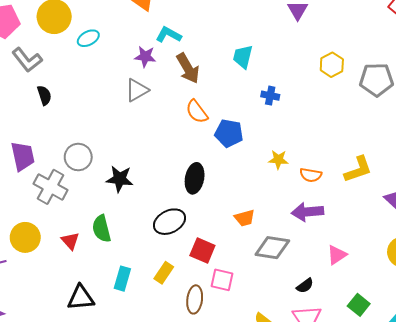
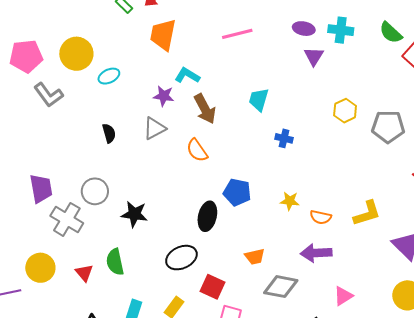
black semicircle: (44, 95) -> (109, 133), moved
orange semicircle: (197, 112) -> (197, 150), moved
blue pentagon: (229, 133) -> (237, 192), moved

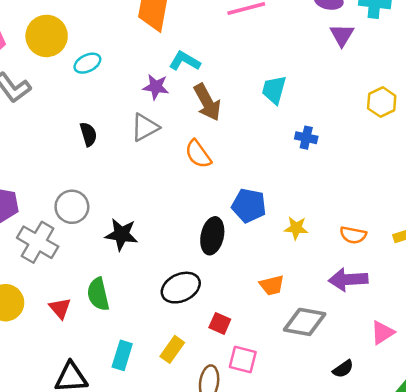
yellow star: (290, 201) -> (296, 228), moved
red square: (213, 287) -> (220, 323), size x0.7

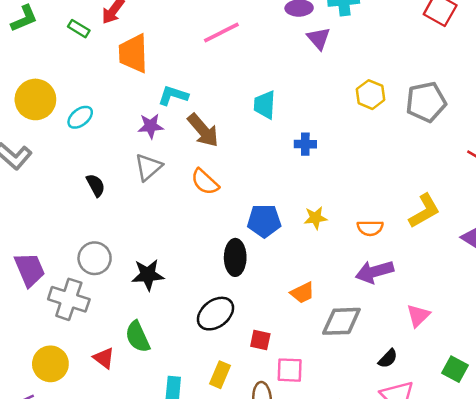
yellow star: (296, 228) -> (316, 218), moved

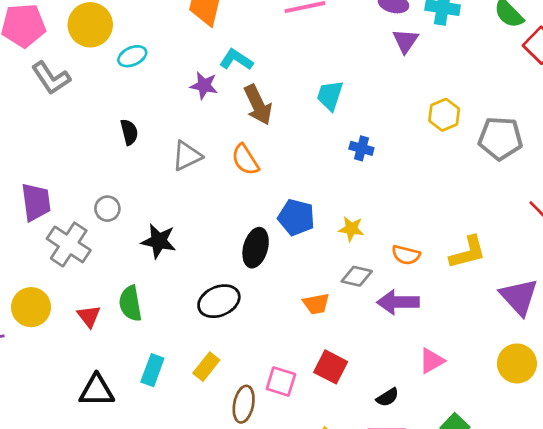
gray triangle: (148, 167) -> (187, 156), moved
gray circle: (95, 258) -> (107, 209), size x0.7
gray diamond: (341, 321) -> (357, 276), moved, size x0.7
red square: (260, 340) -> (331, 367), moved, size x1.4

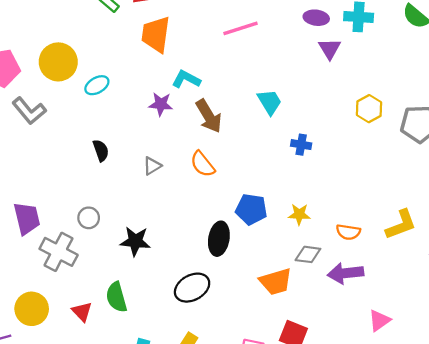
cyan trapezoid: (330, 95) -> (270, 102), turned 136
gray triangle: (187, 156) -> (152, 166), size x0.7
orange trapezoid: (316, 304) -> (276, 282), size x1.4

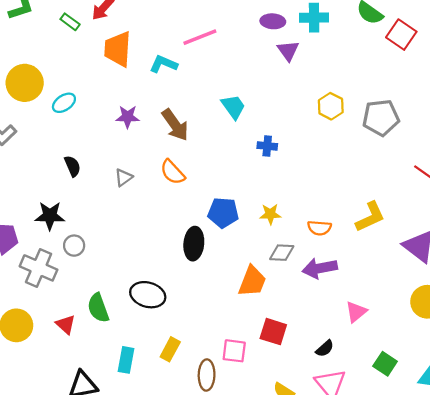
cyan L-shape: (186, 79) -> (163, 64), moved
gray circle: (89, 218) -> (74, 246), moved
black star: (135, 241) -> (50, 216), moved
orange trapezoid: (276, 282) -> (252, 281), turned -48
black ellipse: (192, 288) -> (148, 295), moved, turned 48

